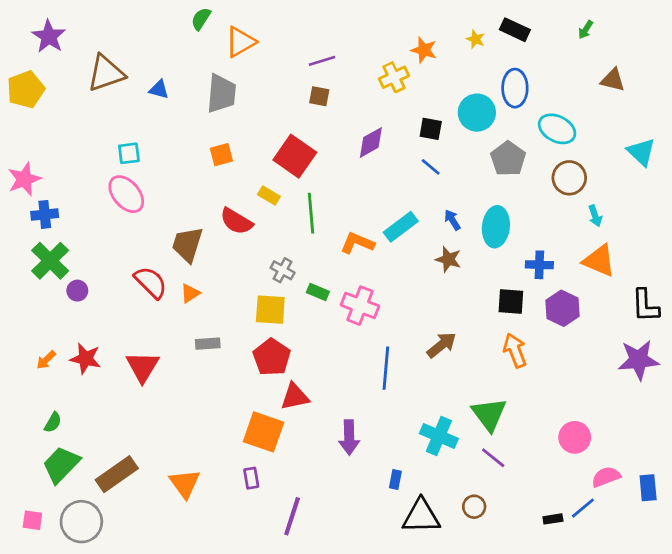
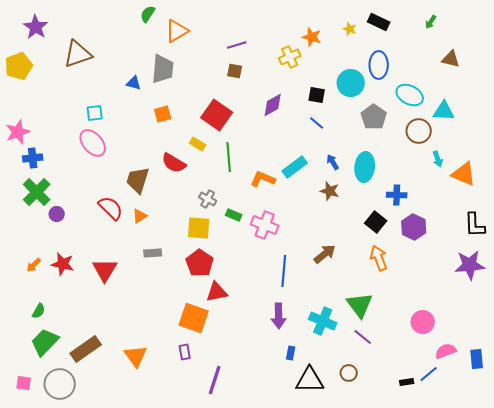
blue triangle: (159, 89) -> (134, 83), moved
cyan triangle: (641, 152) -> (444, 111), moved, turned -40
orange triangle: (599, 261) -> (464, 174), moved
black square: (511, 301) -> (376, 222), turned 35
purple arrow: (349, 437) -> (279, 316), moved

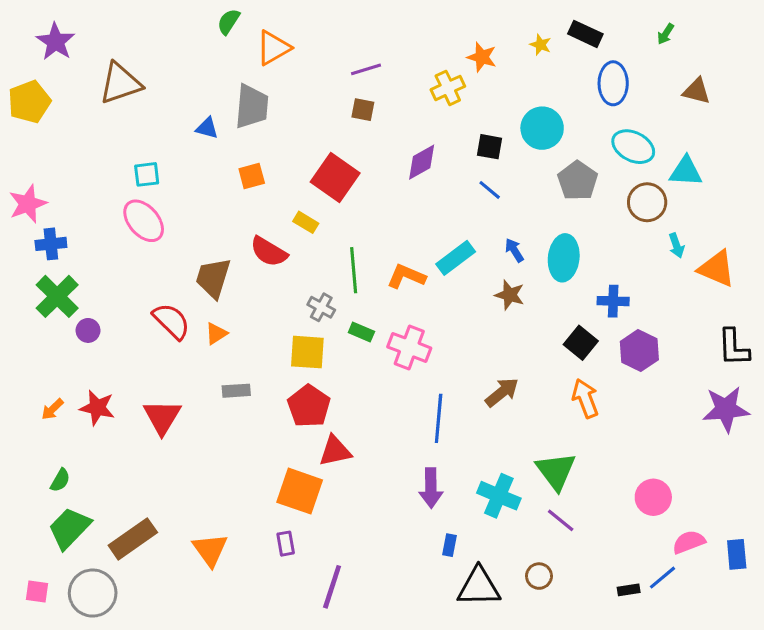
blue ellipse: (379, 65) -> (613, 83), moved
green line: (229, 157) -> (354, 270), moved

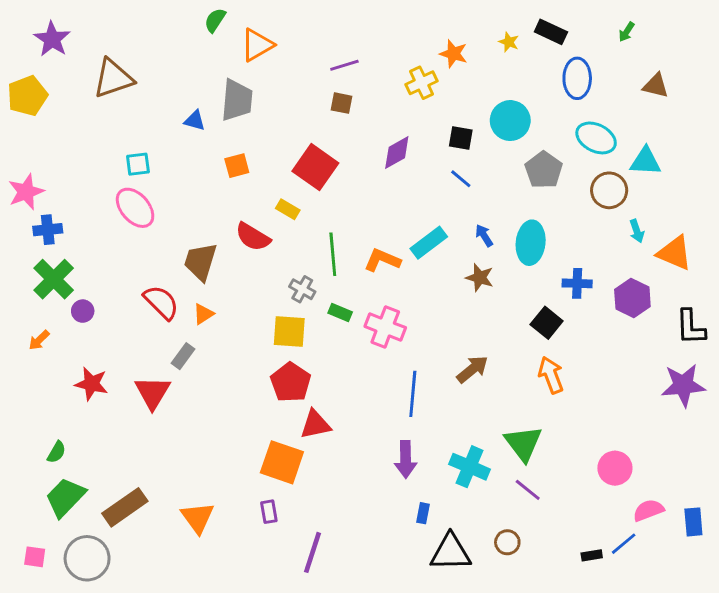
purple hexagon: (639, 351) -> (632, 298), moved
gray rectangle: (236, 391) -> (183, 356), moved, turned -50
orange arrow: (52, 409) -> (39, 340), moved

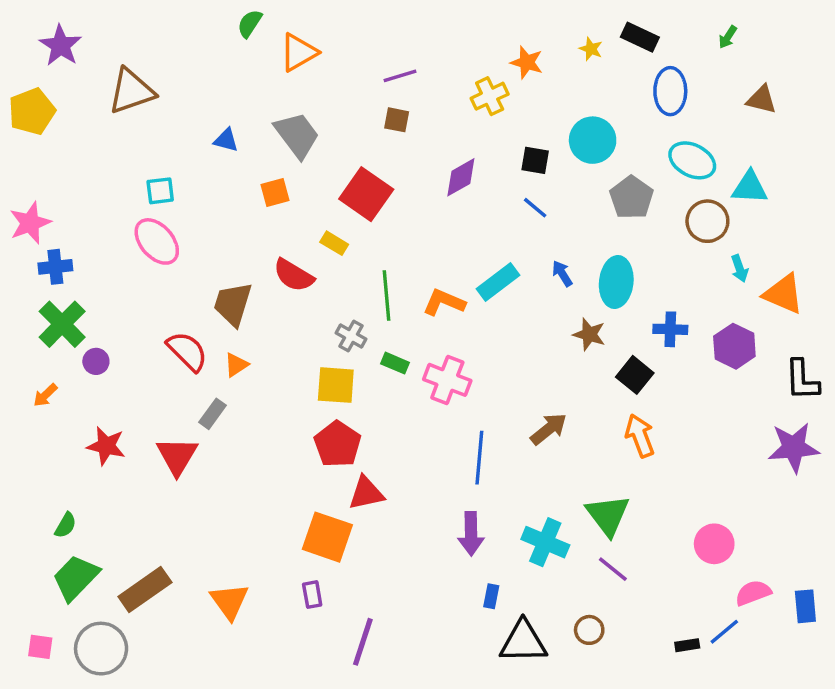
gray trapezoid: (237, 100) -> (297, 135), moved, turned -42
brown star: (480, 278) -> (589, 334), moved

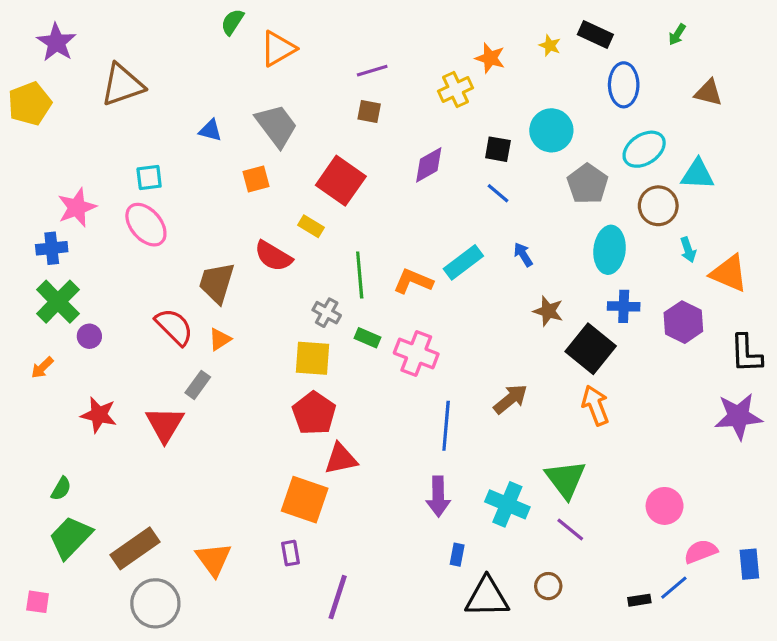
cyan ellipse: (692, 160) -> (644, 149), turned -60
pink star: (30, 223) -> (77, 207), moved
cyan ellipse: (616, 282) -> (610, 250), moved
black square: (635, 375) -> (591, 349), size x1.4
gray circle: (101, 649) -> (155, 603), moved

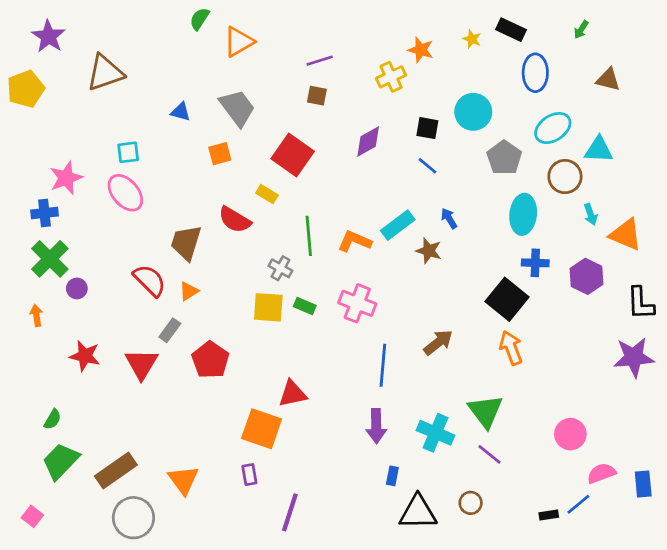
brown star: (548, 311) -> (429, 251), moved
green rectangle: (368, 338) -> (305, 306), moved
orange arrow: (42, 368) -> (36, 315), turned 125
red pentagon: (314, 413) -> (210, 360), moved
pink square: (38, 602) -> (32, 516), turned 30

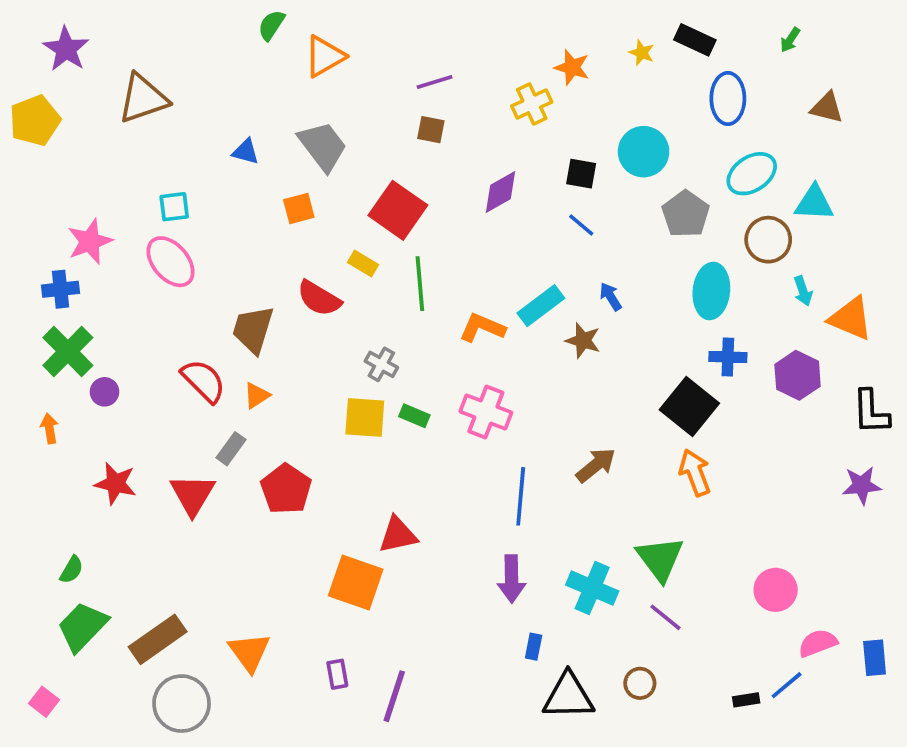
green line: (309, 236) -> (420, 284), moved
purple star: (634, 357) -> (862, 485), size x0.7
purple rectangle: (249, 475) -> (337, 674), moved

